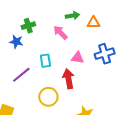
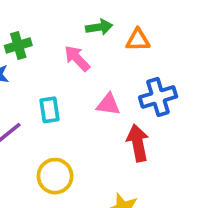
red arrow: (68, 79) -> (138, 143), moved

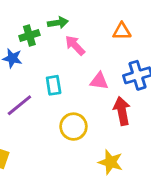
green arrow: (99, 27) -> (58, 23), moved
yellow circle: (55, 176) -> (73, 127), moved

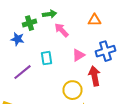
pink triangle: (99, 81) -> (78, 55), turned -40
yellow circle: (73, 127) -> (72, 90), moved

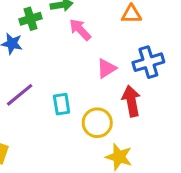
cyan rectangle: (46, 58) -> (62, 104), moved

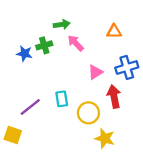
green cross: (30, 19) -> (44, 45), moved
purple line: (20, 95) -> (30, 107), moved

